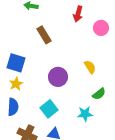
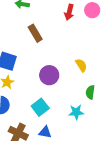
pink circle: (101, 28) -> (92, 10), moved
green semicircle: (99, 94) -> (90, 92), turned 136

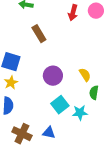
yellow semicircle: (81, 65) -> (85, 75), moved
cyan square: (40, 107) -> (60, 105), moved

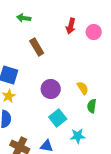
pink circle: (96, 11) -> (94, 32), moved
cyan star: (80, 113) -> (78, 136), moved

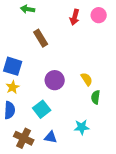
pink circle: (94, 32) -> (99, 15), moved
cyan square: (58, 118) -> (42, 109), moved

